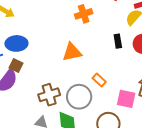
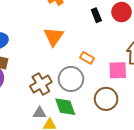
orange triangle: (72, 52) -> (54, 37), turned -30

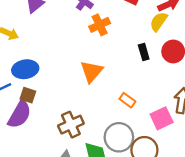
pink square: (118, 70) -> (162, 118), turned -30
gray circle: (71, 79) -> (119, 137), moved

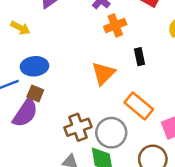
black rectangle: (144, 52) -> (139, 57), moved
orange rectangle: (127, 100) -> (139, 106), size x1.6
gray circle: (119, 137) -> (111, 133), moved

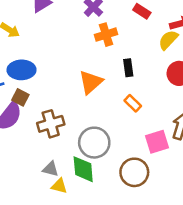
orange rectangle: (139, 106) -> (133, 103), moved, size x0.6
brown cross: (78, 127) -> (51, 124), moved

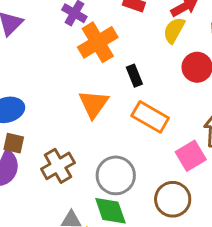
orange cross: (106, 35) -> (98, 42), size x1.4
orange rectangle: (133, 103) -> (150, 117), size x1.6

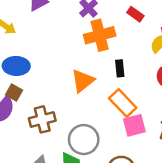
pink square: (191, 156) -> (134, 125), moved

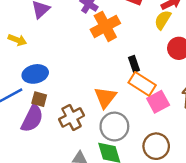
black rectangle: (120, 68) -> (134, 64), moved
orange triangle: (83, 81) -> (105, 97), moved

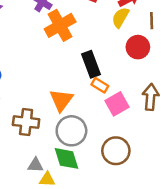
black rectangle: (134, 64) -> (91, 64), size x1.5
orange rectangle: (142, 84) -> (100, 85), size x0.6
brown cross: (72, 117) -> (26, 122), turned 35

